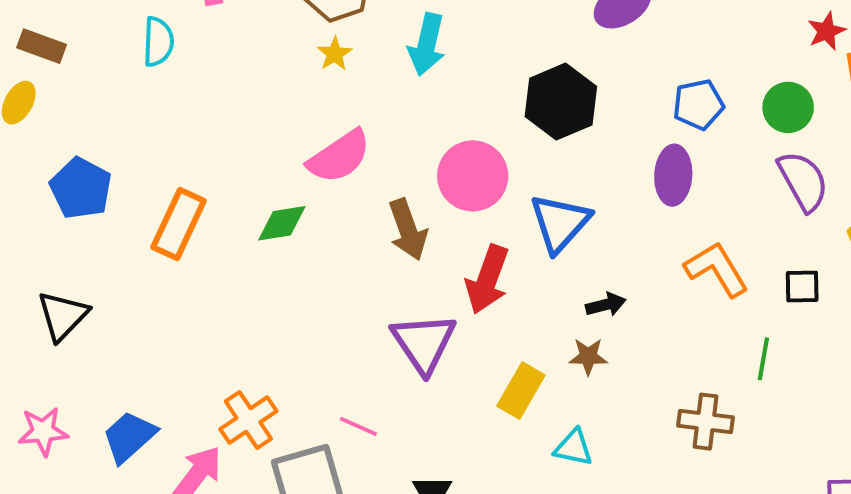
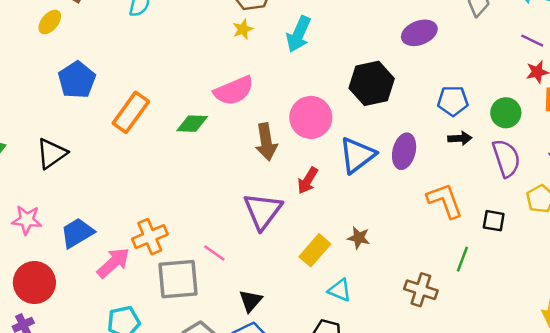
purple ellipse: (673, 175) -> (404, 151), moved
red arrow: (487, 279) -> (308, 181), size x0.7
black arrow: (606, 305) -> (460, 138), moved

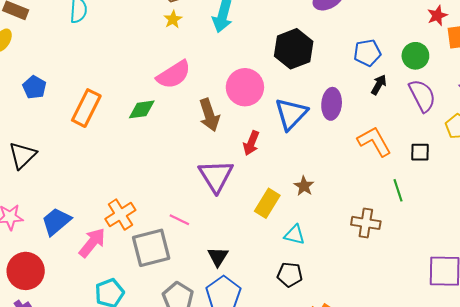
blue pentagon: (77, 80) -> (34, 87), size x0.7
black arrow: (460, 138) -> (379, 85), turned -48
brown star: (359, 238) -> (304, 186), turned 30
green line: (462, 259) -> (398, 190), turned -30

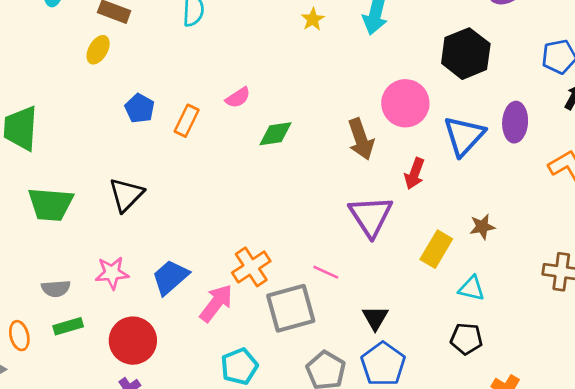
pink semicircle: (174, 75) -> (238, 98), moved, size x0.6
orange rectangle: (86, 108) -> (187, 121), moved, size x0.7
brown star: (304, 186) -> (482, 227), turned 30

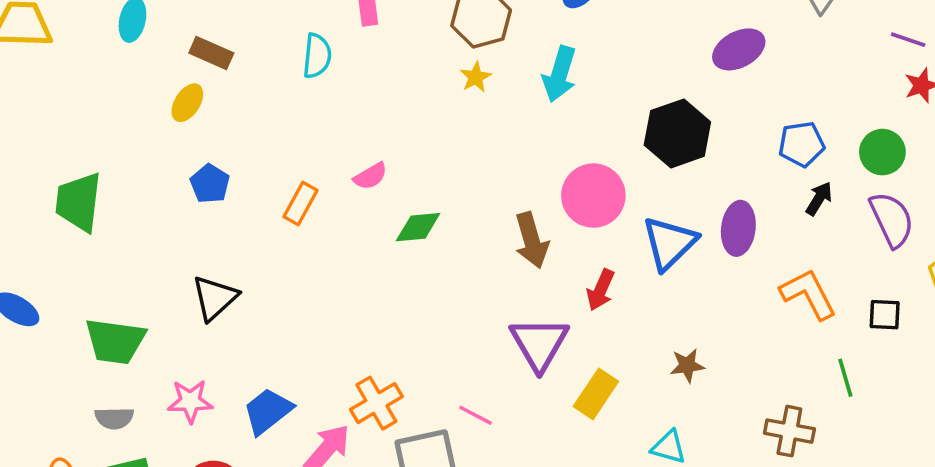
blue pentagon: (140, 108) -> (210, 184), moved
green trapezoid: (51, 204) -> (115, 341), moved
yellow rectangle: (436, 249) -> (596, 394), moved

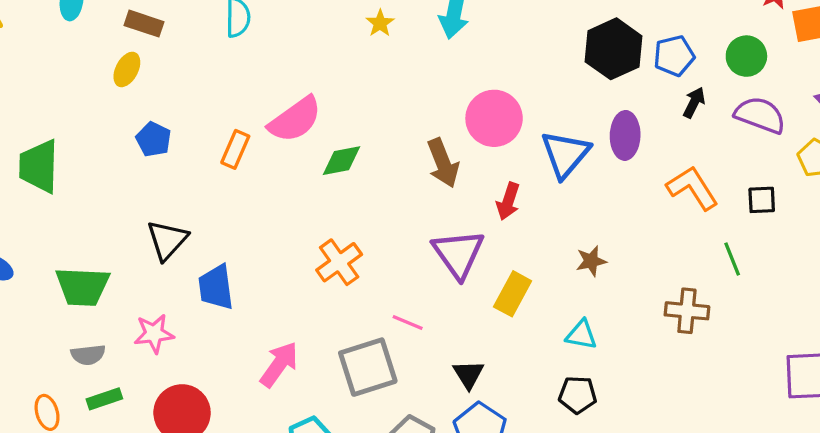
black hexagon: (677, 133) -> (614, 49), moved
pink semicircle: (370, 176) -> (295, 120), size x1.8
purple semicircle: (892, 219) -> (760, 115), turned -39
orange cross: (376, 403) -> (339, 262), moved
blue trapezoid: (268, 411) -> (216, 287), moved, turned -54

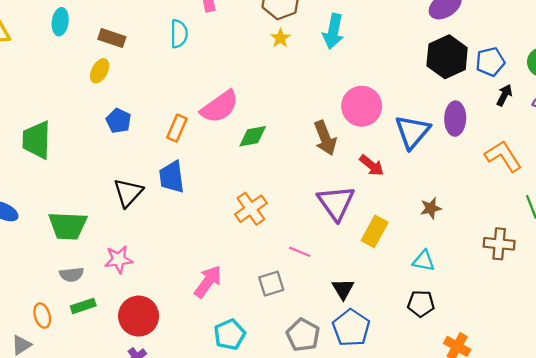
red arrow: (508, 201) -> (372, 165), turned -70
blue trapezoid: (216, 287) -> (172, 177), moved
gray square: (368, 367) -> (271, 284), size x0.6

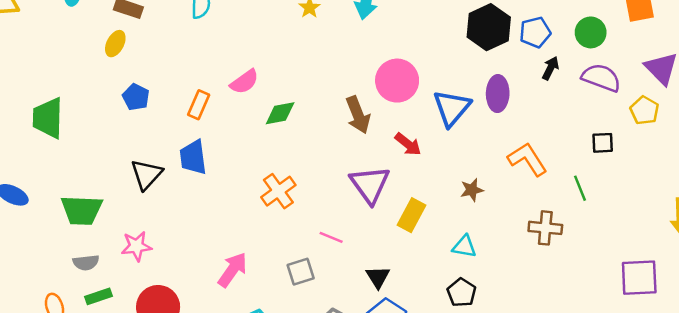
pink semicircle: (220, 107) -> (244, 82), size x0.7
orange L-shape: (503, 156) -> (527, 159), moved
black pentagon: (421, 304) -> (462, 293), turned 30

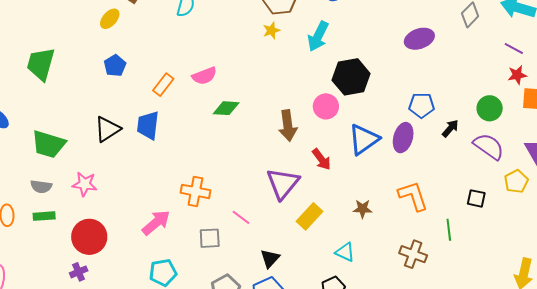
black hexagon: (489, 27) -> (351, 77), moved
blue pentagon: (535, 32) -> (422, 105), moved
pink circle: (397, 81) -> (326, 106), size x0.7
orange cross: (278, 191) -> (195, 191), moved, turned 32

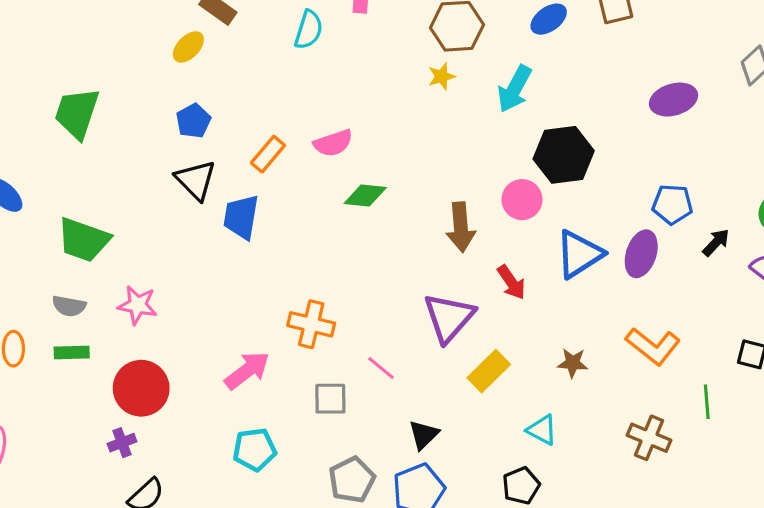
black triangle: (107, 129) -> (196, 180), moved, turned -44
orange L-shape: (413, 196) -> (653, 346), turned 144

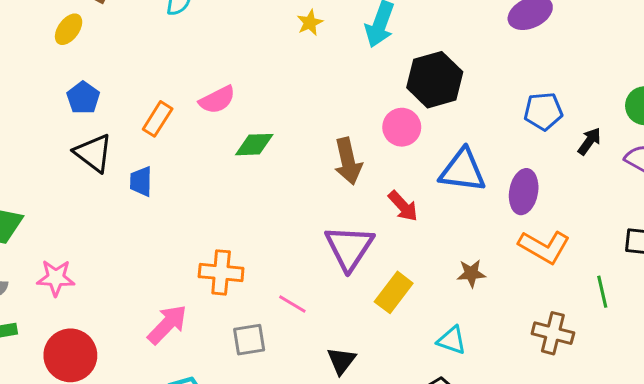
blue trapezoid: (241, 217) -> (141, 181), size x0.7
blue triangle: (579, 254) -> (463, 171), turned 48
purple ellipse: (641, 254) -> (524, 192), moved

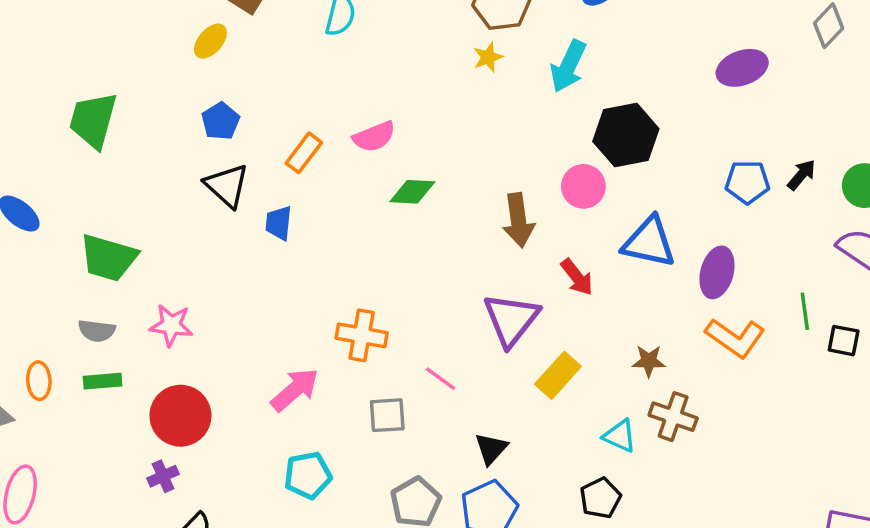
black arrow: (589, 141) -> (801, 175), moved
green line: (602, 292) -> (805, 311), moved
brown cross: (553, 333) -> (673, 417), moved

